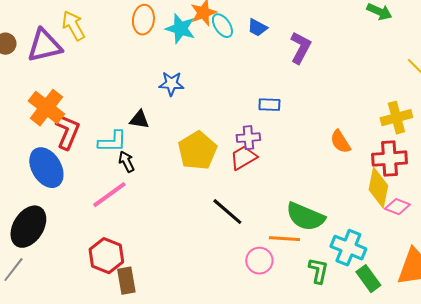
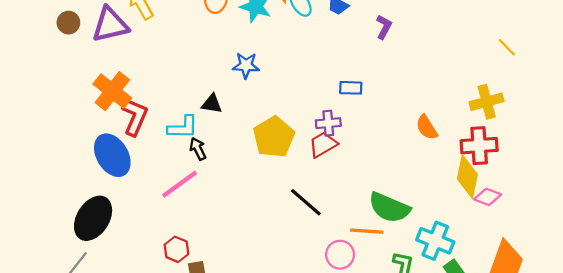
purple L-shape: (300, 48) -> (384, 27), size x0.7
red hexagon: (106, 256) -> (176, 249), size x0.7

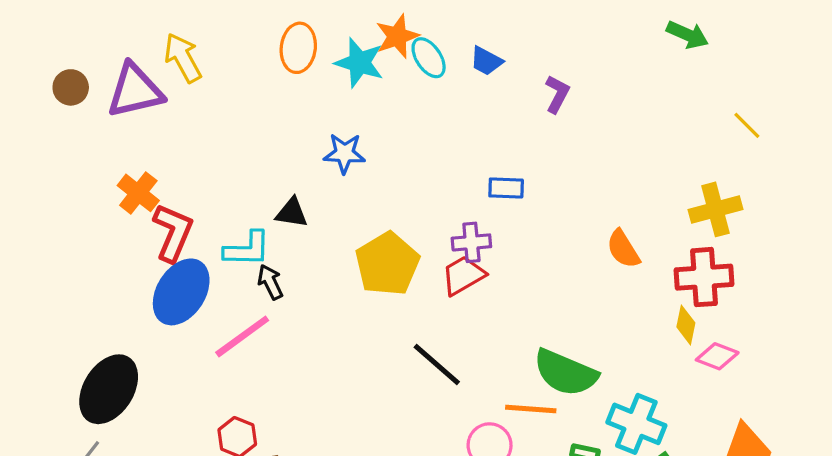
orange cross: (112, 91) -> (138, 193), size x0.7
blue ellipse: (112, 155) -> (181, 292), moved, turned 63
yellow diamond: (467, 177) -> (686, 325), size x0.6

